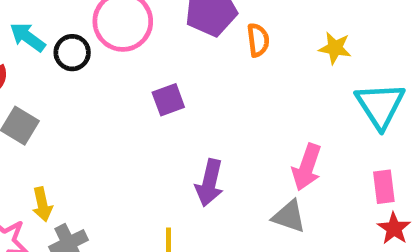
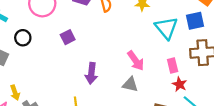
black circle: (72, 53) -> (23, 38), moved
pink arrow: (307, 167) -> (136, 61), turned -48

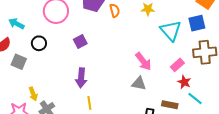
pink rectangle: (173, 66) -> (177, 65), turned 64
purple arrow: (91, 73) -> (81, 78), moved

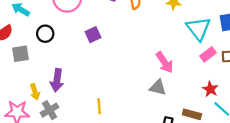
gray square: (19, 62) -> (20, 54), turned -35
pink rectangle: (177, 65) -> (208, 54), moved
purple arrow: (81, 78) -> (57, 80), moved

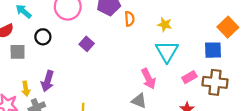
cyan triangle: (198, 29) -> (167, 51), moved
purple square: (93, 35) -> (87, 44), turned -32

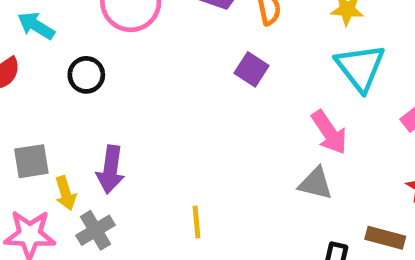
purple square: (87, 44) -> (252, 69), moved
gray square: (18, 52) -> (31, 161), moved

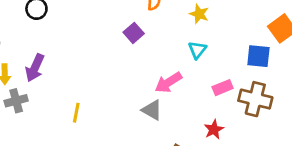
cyan triangle: (360, 67) -> (197, 50), size x0.6
pink arrow: (329, 132) -> (168, 82), turned 76

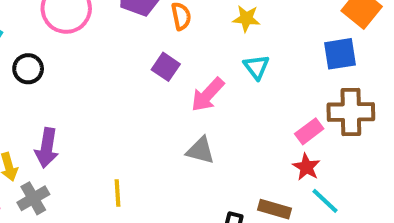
pink arrow: (168, 82) -> (208, 95), moved
pink rectangle: (223, 88) -> (309, 131), moved
gray triangle: (152, 110) -> (201, 150), moved

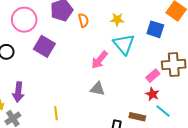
blue square: (340, 54) -> (155, 29), moved, turned 30
purple square: (166, 67) -> (44, 46), moved, size x1.5
cyan triangle: (256, 67) -> (124, 44), size x1.6

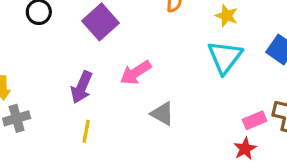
pink arrow: (99, 60) -> (136, 73), moved
purple arrow: (18, 92) -> (82, 87), moved

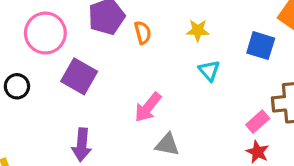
cyan triangle: (225, 57) -> (209, 71), size x0.6
pink arrow: (136, 73) -> (148, 107), moved

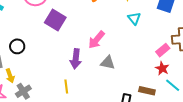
black circle: (17, 86) -> (17, 46), moved
purple arrow: (82, 145) -> (76, 59), moved

